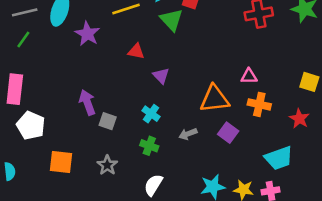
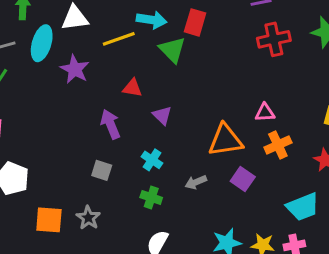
purple arrow: (87, 102) -> (111, 124), moved
orange cross: (259, 104) -> (278, 145), turned -35
gray star: (107, 165) -> (88, 218), moved

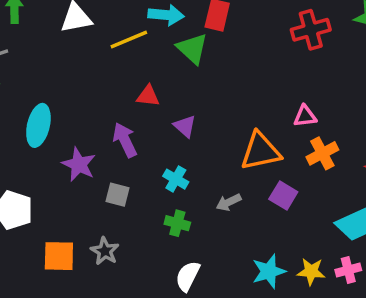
cyan ellipse: (42, 43) -> (38, 125), moved
purple star: (75, 69) -> (79, 164), moved

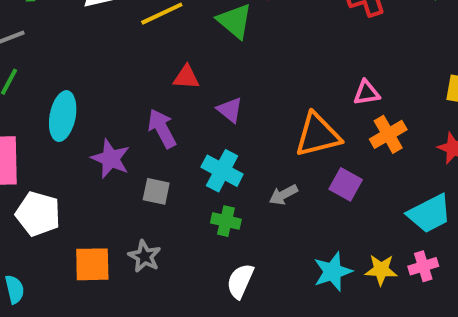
cyan cross: (176, 179) -> (222, 171), size x1.4

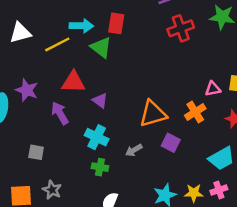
red triangle: (186, 77) -> (73, 82), size x1.5
pink triangle: (366, 93) -> (213, 89), moved
purple star: (111, 159) -> (27, 90), moved
gray square: (156, 191) -> (36, 152), moved

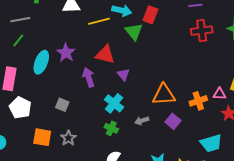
pink triangle: (213, 89) -> (220, 94), moved

